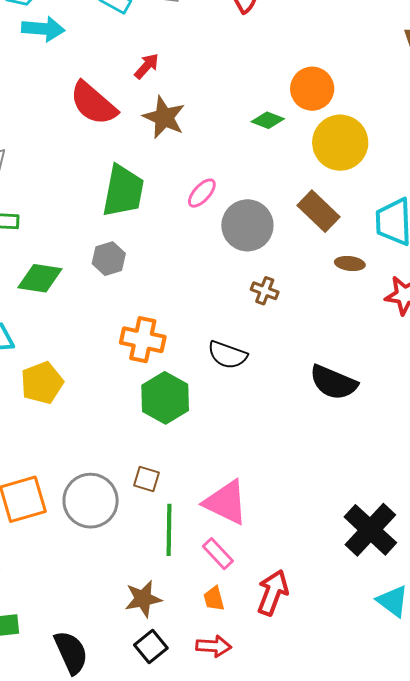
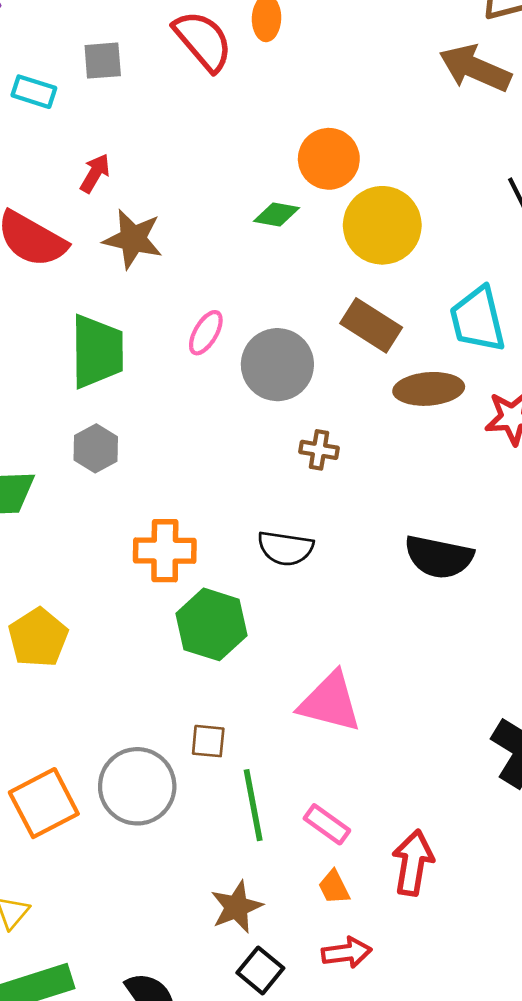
brown ellipse: (350, 264) -> (429, 389), size x1.6
pink triangle: (226, 502) -> (330, 702), moved

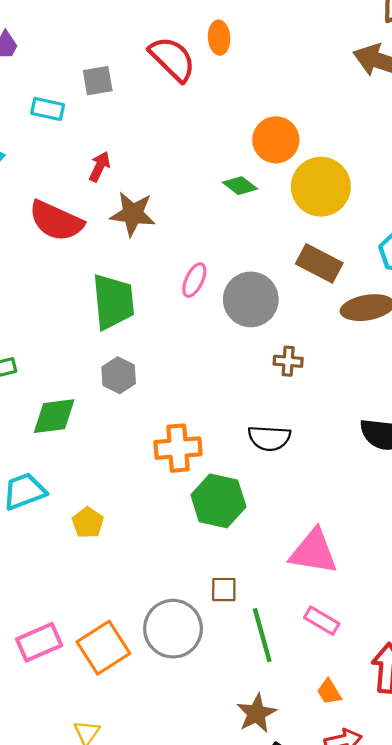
green diamond: (276, 214) -> (240, 186), turned 32
yellow pentagon: (38, 638) -> (88, 523), size x0.7
pink rectangle: (327, 824) -> (322, 621), moved

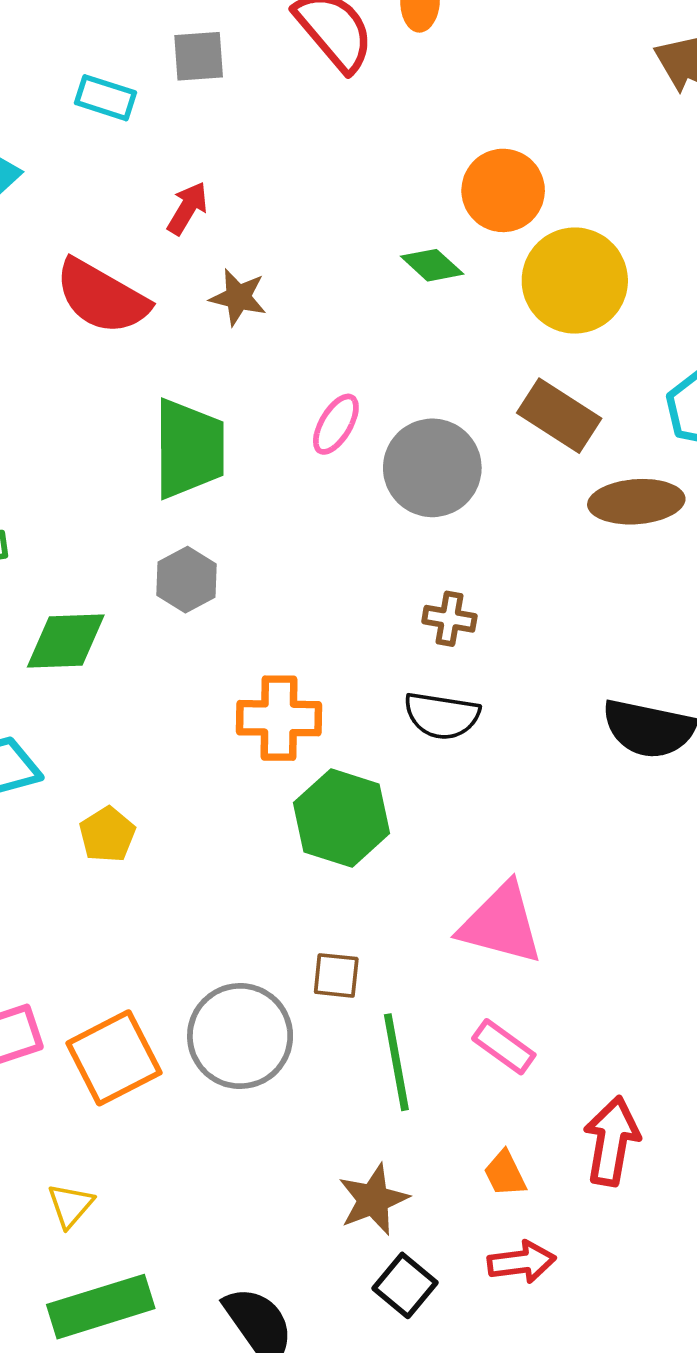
brown star: (133, 214) -> (238, 297), size x0.7
brown cross: (288, 361) -> (449, 619), moved

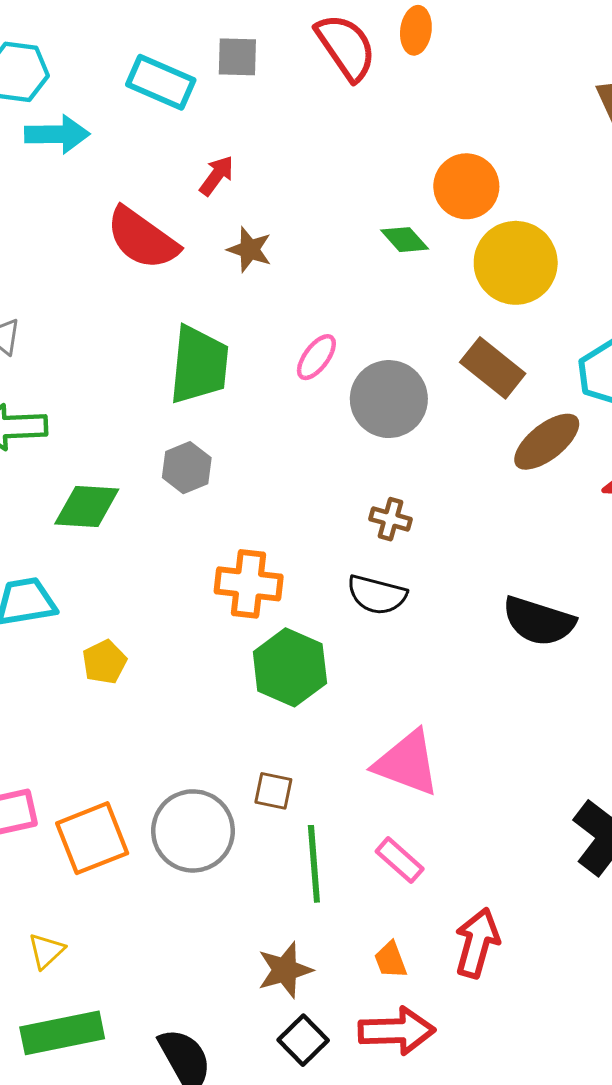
cyan rectangle: (106, 98) -> (161, 82), size x1.4
brown ellipse: (636, 502) -> (547, 442), turned -40
red arrow: (522, 1262) -> (397, 1031), size x1.4

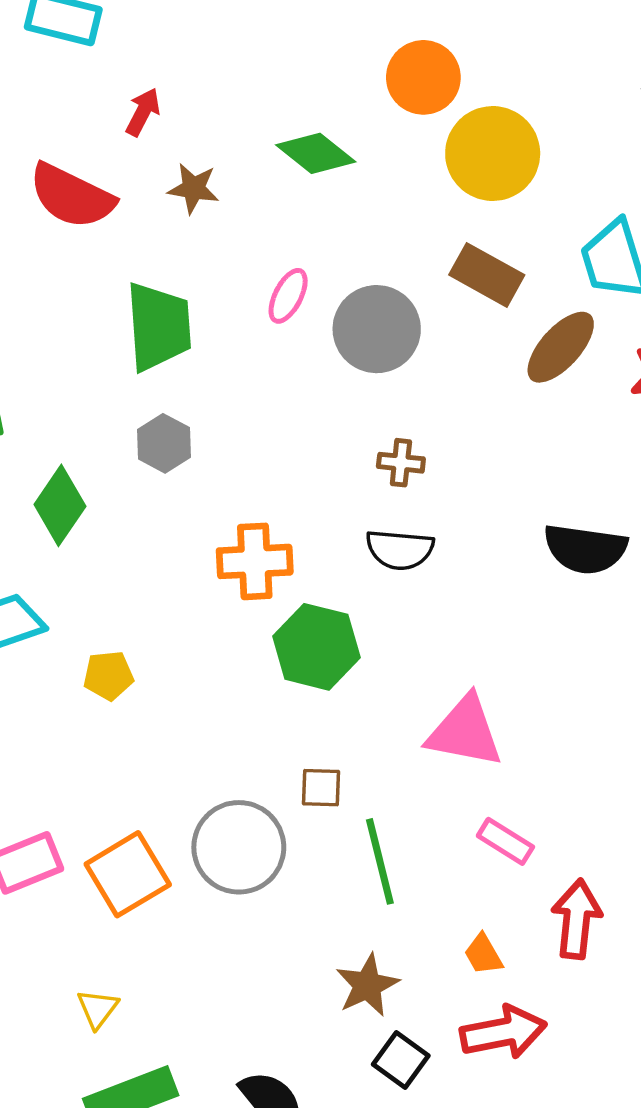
green diamond: (405, 240) -> (316, 153), moved, size x1.4
green diamond: (87, 507) -> (60, 505), turned -50
yellow pentagon: (104, 662) -> (108, 676), turned 30
pink rectangle: (400, 860) -> (505, 841), moved

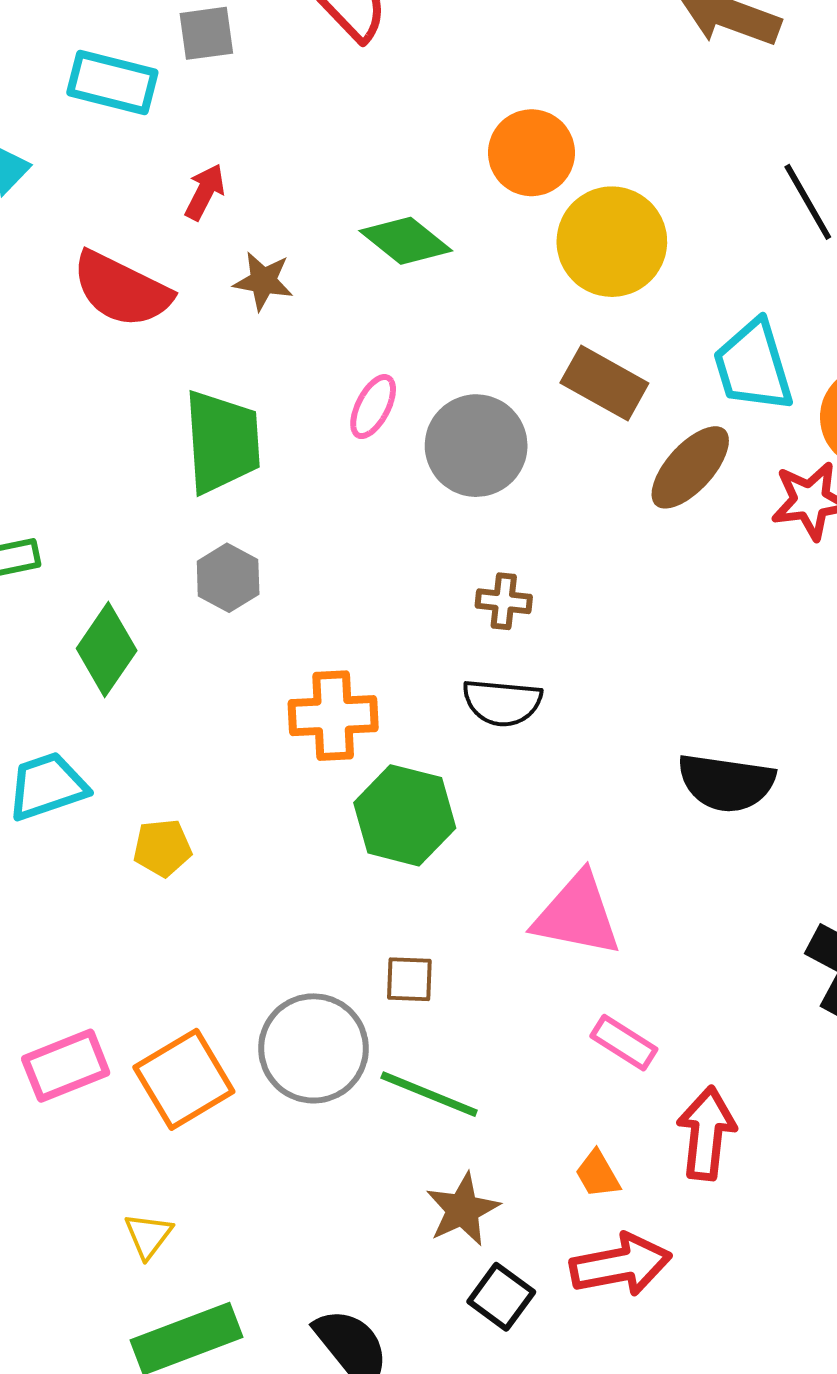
black semicircle: (585, 549) -> (726, 783), moved
green line: (380, 861) -> (429, 1094), moved, turned -54

